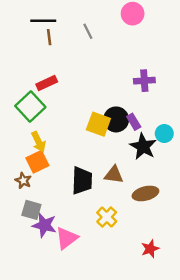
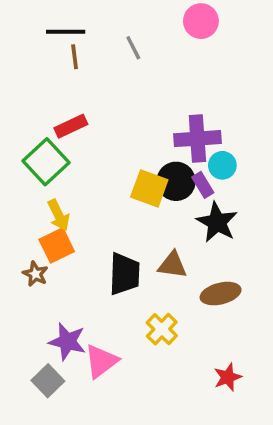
purple cross: (144, 81) -> (197, 139), moved, size x1.4
cyan circle: (164, 134) -> (222, 165), moved
gray square: (31, 210) -> (48, 381), moved, turned 30

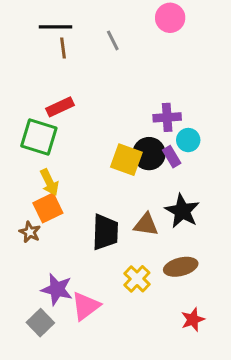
purple cross: (197, 139) -> (167, 117), size x0.7
green square: (46, 162) -> (39, 137), turned -30
black star: (217, 222) -> (182, 211), moved
brown ellipse: (221, 294) -> (181, 267), moved

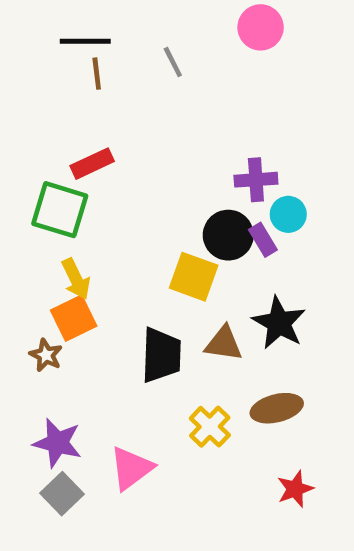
yellow square: (126, 160) -> (194, 277), moved
purple star: (57, 289) -> (57, 443), moved

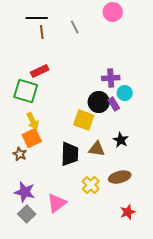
black star: (279, 323) -> (121, 140), size x0.7

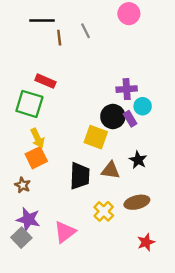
brown line: (42, 32) -> (59, 38), moved
red rectangle: (40, 71) -> (45, 81), turned 48
brown star: (20, 154) -> (23, 185), moved
gray square: (27, 214) -> (21, 238), moved

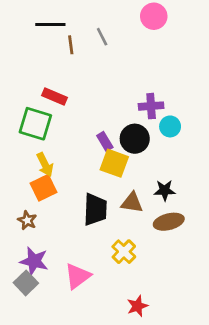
purple rectangle: (130, 119) -> (105, 141), moved
black star: (138, 160) -> (165, 190), turned -30
brown ellipse: (137, 202) -> (169, 222), moved
red star: (146, 242) -> (137, 306), moved

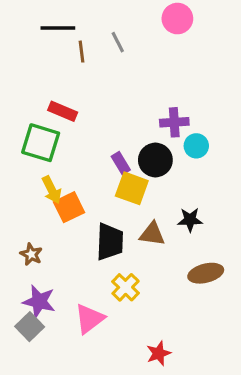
orange square: (44, 188) -> (69, 207), moved
brown ellipse: (169, 222) -> (206, 273), moved
yellow cross: (124, 252) -> (126, 287), moved

